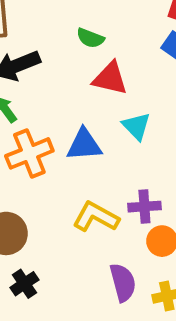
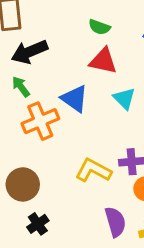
green semicircle: (90, 38) -> (99, 27), moved
blue triangle: (84, 145) -> (75, 99), moved, turned 40

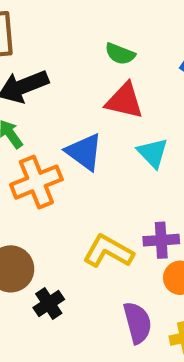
black cross: (38, 224) -> (49, 303), moved

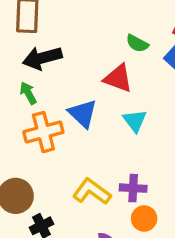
green semicircle: (120, 54) -> (137, 43), moved

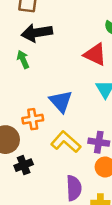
blue triangle: (83, 114) -> (61, 101), moved
orange cross: (43, 132) -> (33, 119), moved, size x0.7

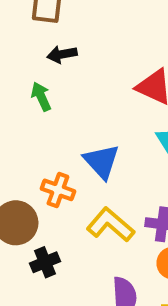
black arrow: (37, 33) -> (62, 54), size x0.6
orange cross: (33, 119) -> (58, 190), turned 30

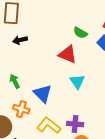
green arrow: (41, 97) -> (15, 81), moved

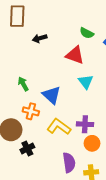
black arrow: (20, 40) -> (40, 38), moved

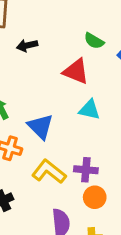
cyan triangle: (86, 82) -> (89, 110), turned -42

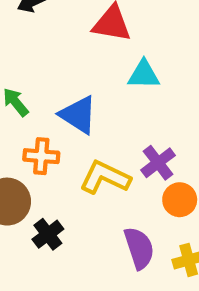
purple cross: (86, 170) -> (158, 163), turned -30

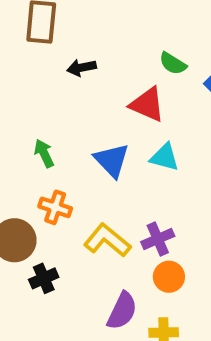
blue triangle: (78, 115) -> (112, 160), moved
purple semicircle: (139, 248) -> (122, 311), turned 30

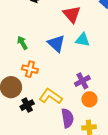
red triangle: (147, 105) -> (72, 14), turned 30
yellow L-shape: (107, 240) -> (51, 96), moved
purple semicircle: (122, 311) -> (67, 118), turned -30

